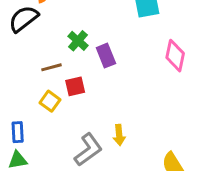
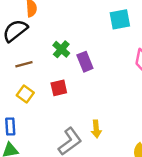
brown line: (51, 67) -> (24, 64), moved
yellow square: (50, 101) -> (25, 94), moved

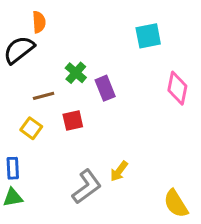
brown line: (24, 64) -> (44, 96), moved
yellow arrow: (96, 129) -> (119, 171), turned 42

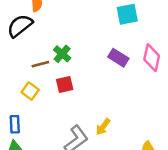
green cross: (76, 73) -> (62, 54), moved
purple rectangle: (105, 88) -> (118, 58), moved, turned -36

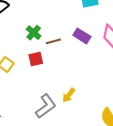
brown line: (40, 64) -> (53, 41), moved

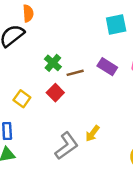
red square: (36, 59) -> (55, 93), turned -32

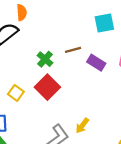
brown line: (75, 73) -> (73, 50), moved
red square: (55, 93) -> (47, 87), size x1.5

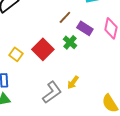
brown line: (73, 50) -> (65, 17), turned -32
green cross: (45, 59) -> (70, 42), moved

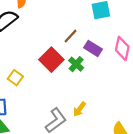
red square: (43, 49) -> (51, 60), moved

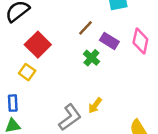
red square: (51, 60) -> (38, 45), moved

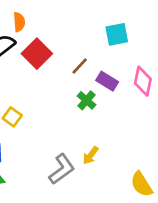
red square: (38, 45) -> (37, 54), moved

